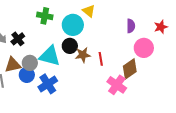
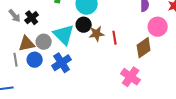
cyan triangle: (50, 56) -> (64, 35), turned 30
blue circle: (27, 75) -> (35, 60), moved
pink cross: (117, 85) -> (131, 77), moved

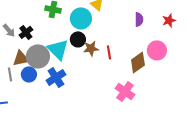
pink circle: (158, 27) -> (157, 50), moved
gray circle: (44, 42) -> (38, 56), size x1.5

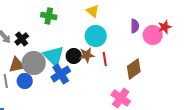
cyan circle: (81, 18) -> (96, 36), moved
black circle: (78, 39) -> (74, 56), moved
pink circle: (157, 50) -> (153, 35), moved
blue cross: (56, 77) -> (61, 74), moved

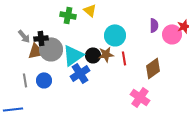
yellow triangle: (93, 11) -> (90, 10), moved
black cross: (22, 39) -> (41, 38), turned 32
cyan triangle: (54, 56) -> (73, 55), turned 40
gray circle: (34, 63) -> (51, 49), moved
brown triangle: (17, 65) -> (36, 51), moved

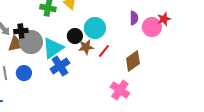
black circle: (93, 55) -> (75, 36), moved
red line: (124, 58) -> (104, 51), turned 48

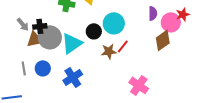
brown star: (86, 47) -> (109, 51), moved
brown diamond: (133, 61) -> (163, 40), moved
blue cross: (60, 66) -> (73, 77), moved

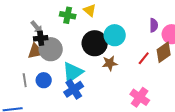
gray arrow: (23, 24) -> (37, 27), moved
black circle: (94, 31) -> (95, 43), size x1.6
cyan triangle: (72, 43) -> (73, 72), moved
red line: (123, 46) -> (144, 58), moved

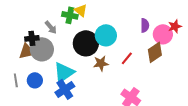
green cross: (68, 15) -> (70, 15), moved
gray arrow: (37, 27) -> (51, 27), moved
red line: (144, 58) -> (127, 58), moved

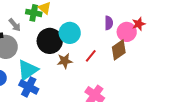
blue cross: (65, 89) -> (29, 87), turned -30

